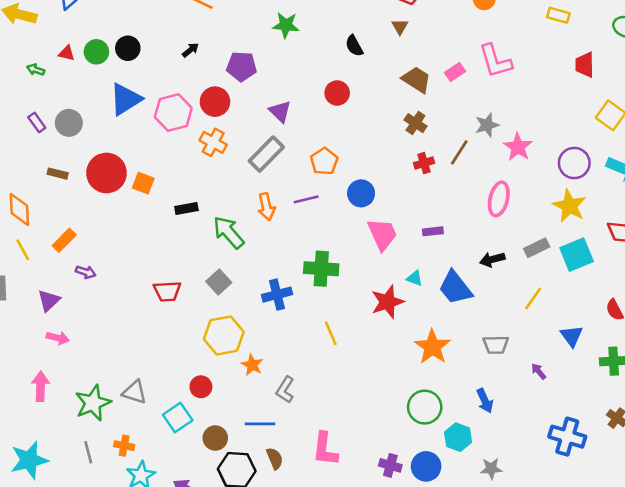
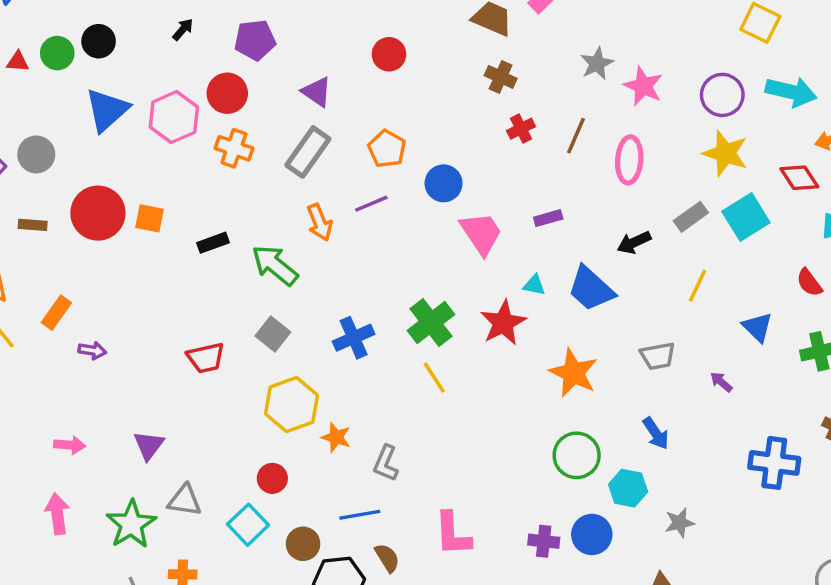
brown line: (459, 152) -> (576, 136), moved
green cross: (321, 269) -> (431, 323), moved, turned -32
purple triangle: (49, 300) -> (149, 445), moved

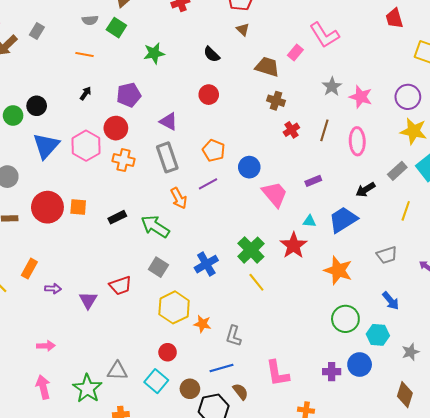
gray rectangle: (308, 152) -> (167, 157), turned -48
blue trapezoid: (591, 289) -> (343, 220), turned 112
purple triangle: (149, 445) -> (88, 300), moved

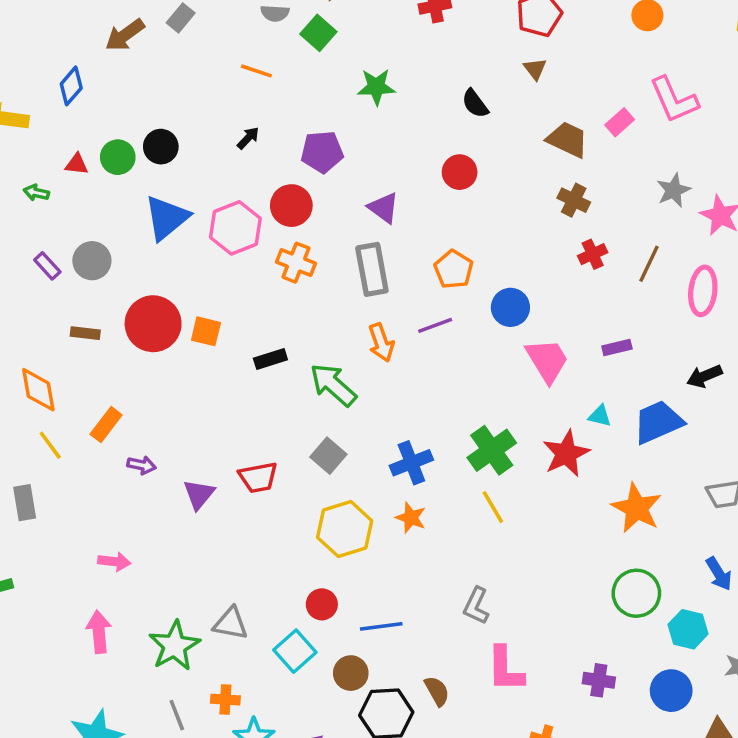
orange star: (202, 324) -> (411, 518), moved
gray L-shape: (233, 336) -> (476, 606), moved
blue circle: (360, 365) -> (671, 691), moved
blue line: (222, 368) -> (381, 626), moved

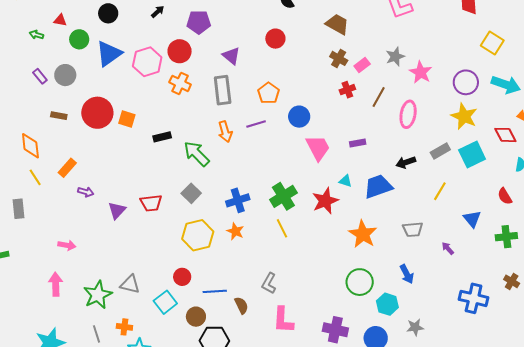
pink rectangle: (620, 122) -> (362, 65), moved
green circle: (118, 157) -> (79, 39), moved
purple cross: (599, 680) -> (335, 330), size x1.4
brown semicircle: (437, 691) -> (241, 305), moved

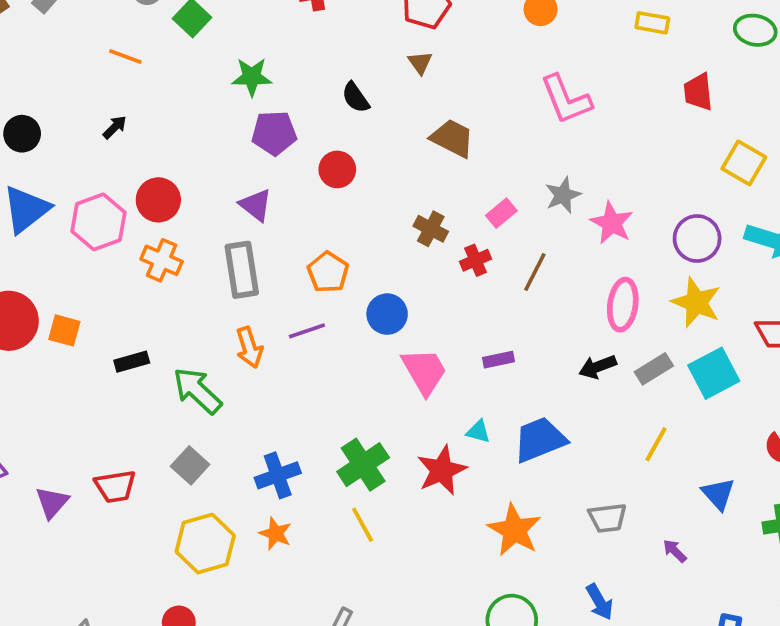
purple pentagon: (199, 22) -> (274, 133), moved
brown cross: (339, 58) -> (431, 229), moved
pink ellipse: (408, 114) -> (623, 305), moved
black arrow: (406, 162) -> (598, 367), moved

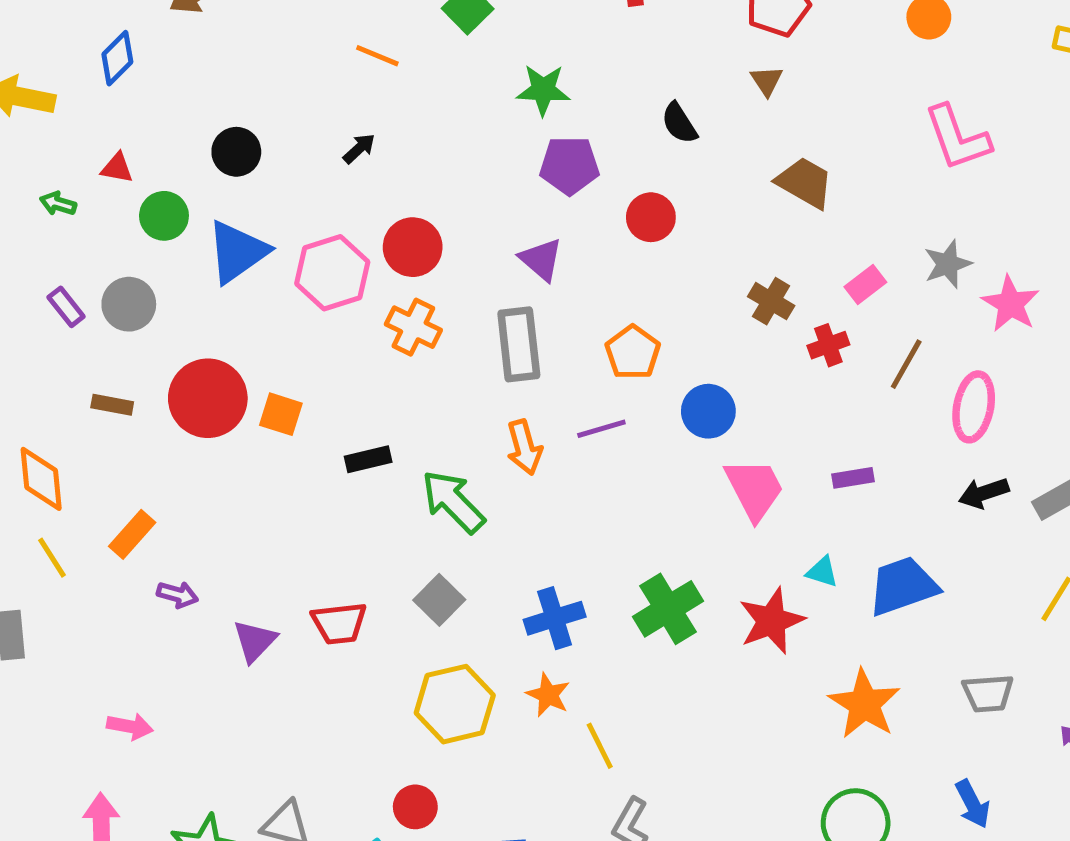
pink ellipse: (623, 305) -> (974, 407), moved
yellow line: (363, 525) -> (600, 746), moved

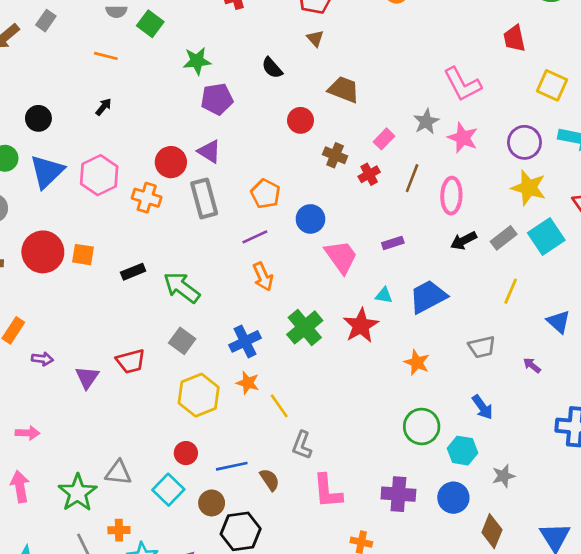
pink L-shape: (957, 138) -> (462, 84), moved
red circle: (651, 217) -> (301, 120), moved
red circle: (413, 247) -> (171, 162), moved
orange arrow: (524, 447) -> (263, 277), moved
orange star: (864, 704) -> (417, 362), size x0.7

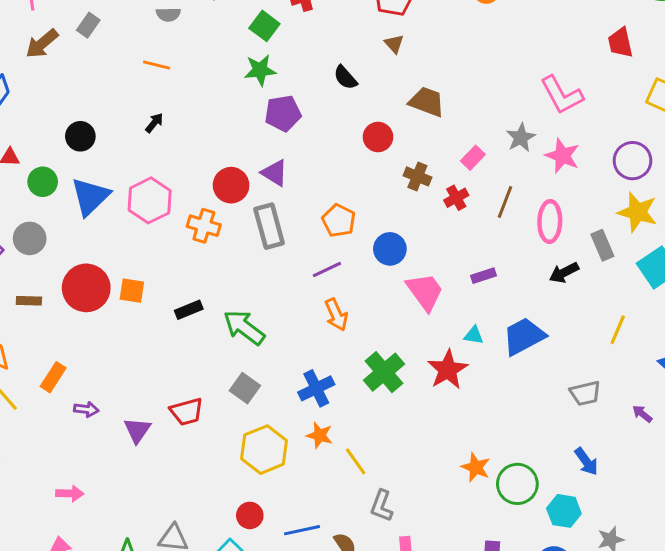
green square: (150, 24) -> (264, 26), moved
gray rectangle: (504, 238) -> (602, 245), moved, turned -75
orange star: (417, 362) -> (476, 467), moved

